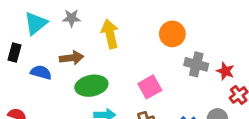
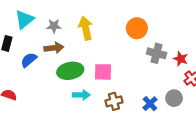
gray star: (72, 18) -> (54, 26), moved
blue semicircle: (41, 72) -> (29, 60), turned -56
pink square: (150, 87) -> (103, 72), moved, turned 30

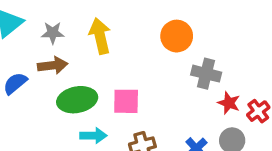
red star: (181, 59) -> (229, 103), moved

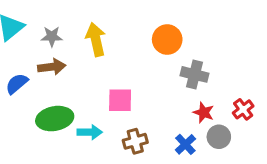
green ellipse: (77, 100) -> (55, 119), moved
red star: (229, 103) -> (204, 112), moved

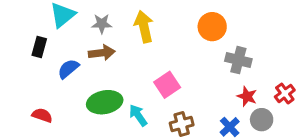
pink square: (120, 100) -> (167, 85), turned -35
cyan arrow: (90, 132) -> (138, 115), turned -125

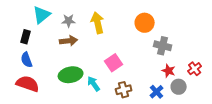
blue semicircle: (68, 69) -> (27, 60), moved, turned -70
red semicircle: (42, 115) -> (28, 84), size x1.6

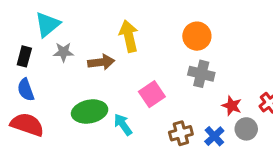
gray star: (69, 21) -> (63, 52), moved
brown arrow: (69, 41) -> (101, 62), moved
gray cross: (163, 46) -> (201, 74), moved
brown cross: (124, 90) -> (181, 133), moved

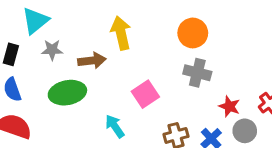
green ellipse: (90, 112) -> (67, 93), moved

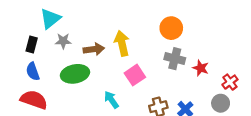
yellow arrow: (121, 33) -> (122, 43), moved
red star: (229, 106) -> (201, 68), moved
gray circle: (245, 131) -> (221, 103), moved

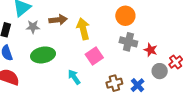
brown arrow: (94, 49) -> (58, 20), moved
gray circle: (221, 103) -> (160, 71), moved

